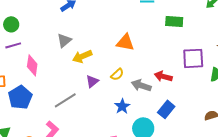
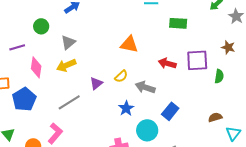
green circle: (11, 24) -> (41, 26), moved
yellow arrow: (82, 56) -> (66, 65), moved
red arrow: (163, 76) -> (167, 63), moved

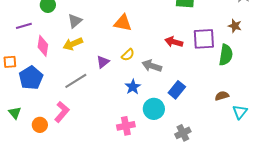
orange triangle: (129, 44) -> (123, 23), moved
green semicircle: (219, 76) -> (226, 55), size x1.5

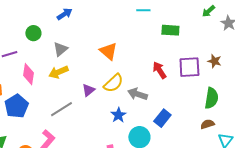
orange triangle: (123, 23) -> (108, 51), turned 30
brown star: (235, 26) -> (214, 61), moved
red arrow: (174, 42) -> (159, 70), turned 42
yellow semicircle: (128, 55) -> (113, 83), size x1.5
green semicircle: (226, 55) -> (211, 98), moved

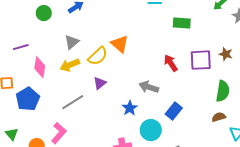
green circle: (33, 33) -> (44, 13), moved
yellow semicircle: (113, 83) -> (98, 56), moved

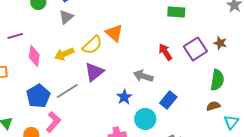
gray triangle: (72, 42) -> (66, 17), moved
purple square: (201, 60) -> (195, 49), turned -30
purple triangle: (100, 83) -> (94, 72), size x1.5
blue pentagon: (28, 99) -> (38, 96), moved

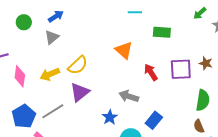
orange triangle: (114, 33) -> (124, 50), moved
purple square: (195, 49) -> (181, 69), turned 30
brown semicircle: (213, 106) -> (199, 126), turned -96

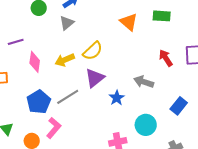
green rectangle: (162, 32) -> (162, 16), moved
orange triangle: (124, 50) -> (129, 22), moved
blue star: (110, 117) -> (117, 98), moved
blue rectangle: (154, 120) -> (179, 106), moved

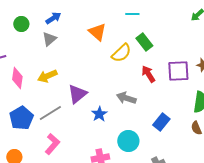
green rectangle: (162, 16) -> (144, 42), moved, turned 48
orange triangle: (129, 22) -> (97, 32), moved
yellow semicircle: (93, 51) -> (121, 53), moved
pink L-shape: (54, 128) -> (52, 144), moved

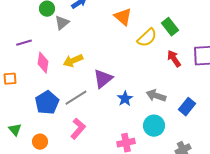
gray triangle: (49, 39) -> (62, 23), moved
gray arrow: (126, 98) -> (156, 96), moved

